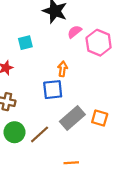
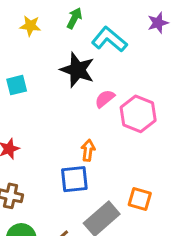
cyan square: (25, 43) -> (17, 85), moved
orange square: (100, 118) -> (140, 199), moved

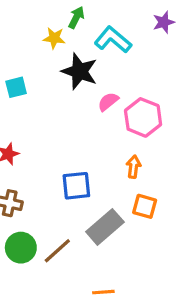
yellow star: (30, 26) -> (54, 38), moved
orange arrow: (88, 150) -> (134, 167), moved

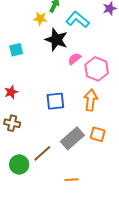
orange arrow: (134, 167) -> (91, 100), size x1.5
blue square: (76, 186) -> (55, 101), moved
orange square: (145, 206) -> (98, 134), moved
green circle: (21, 248) -> (19, 165), moved

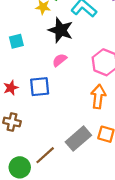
pink semicircle: (74, 59) -> (60, 60), moved
blue square: (55, 101) -> (40, 87), moved

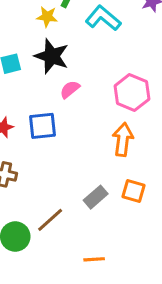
black star: (61, 30) -> (52, 56), moved
gray rectangle: (78, 139) -> (96, 197), size x0.7

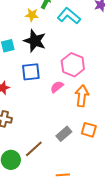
pink semicircle: (70, 89) -> (57, 87), moved
pink hexagon: (132, 93) -> (73, 65), moved
blue square: (43, 126) -> (31, 72), moved

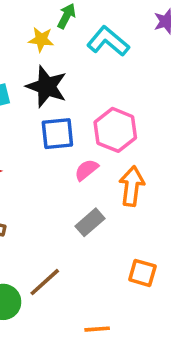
blue square: (31, 72) -> (57, 134), moved
orange square: (89, 130) -> (142, 273), moved
gray rectangle: (64, 134) -> (90, 222), moved

